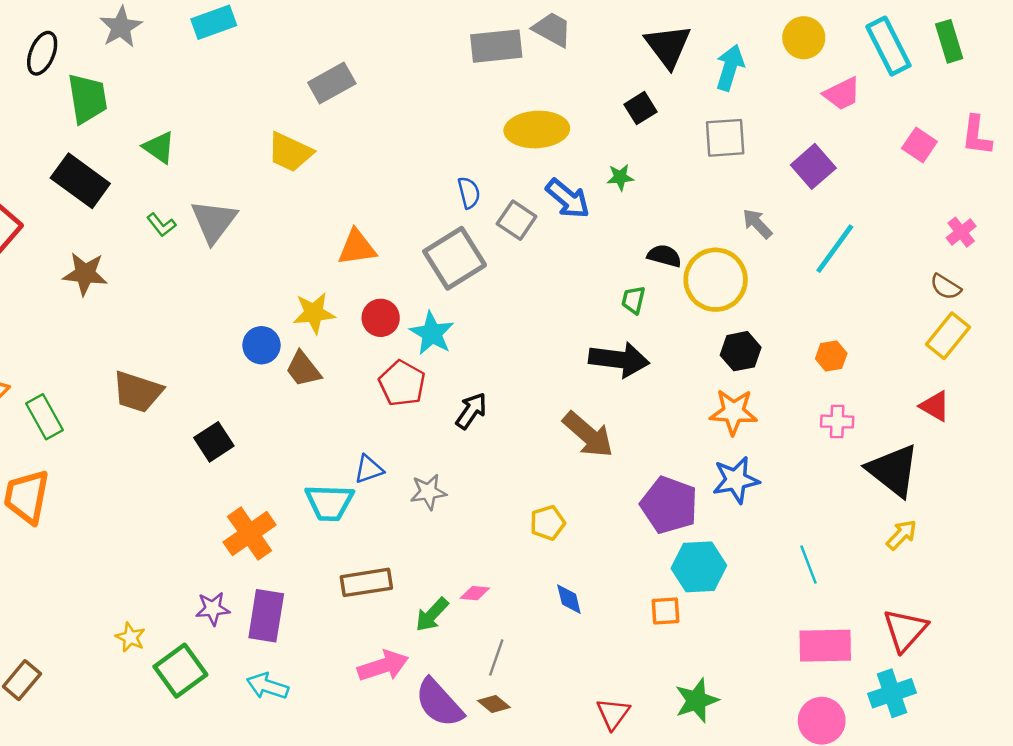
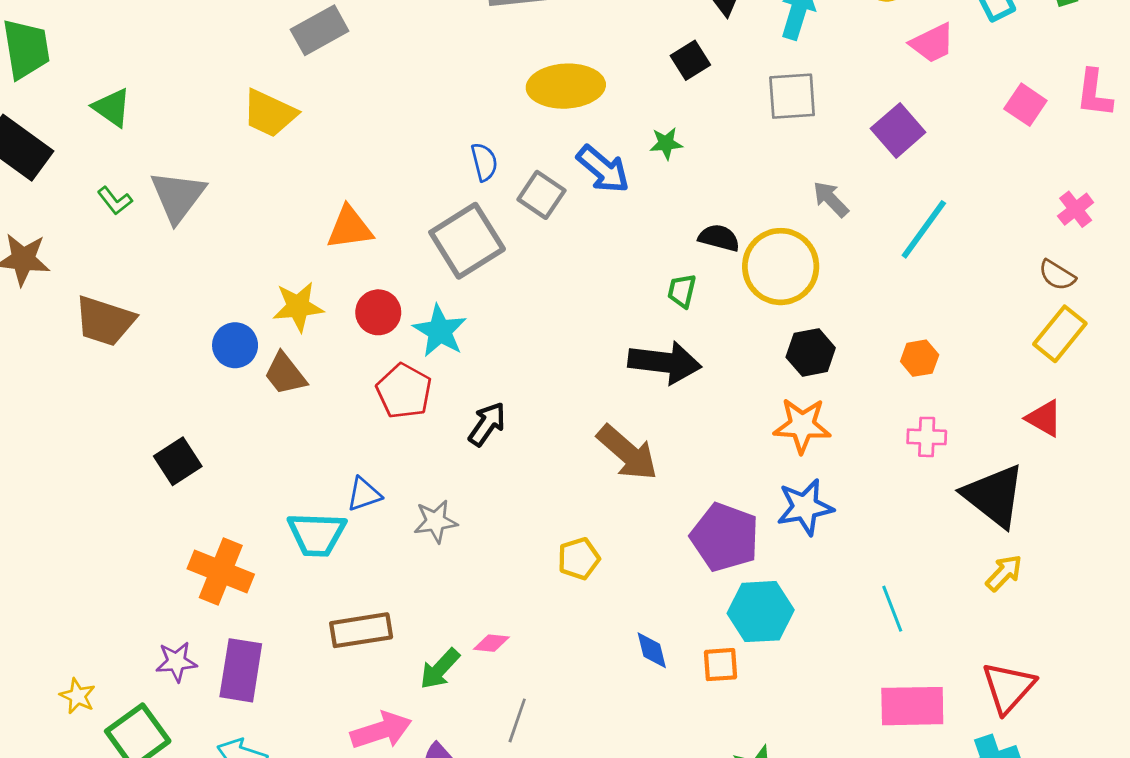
brown trapezoid: (138, 392) -> (105, 321), moved
orange cross: (250, 534) -> (221, 572), turned -33
blue diamond: (569, 599) -> (652, 650), moved

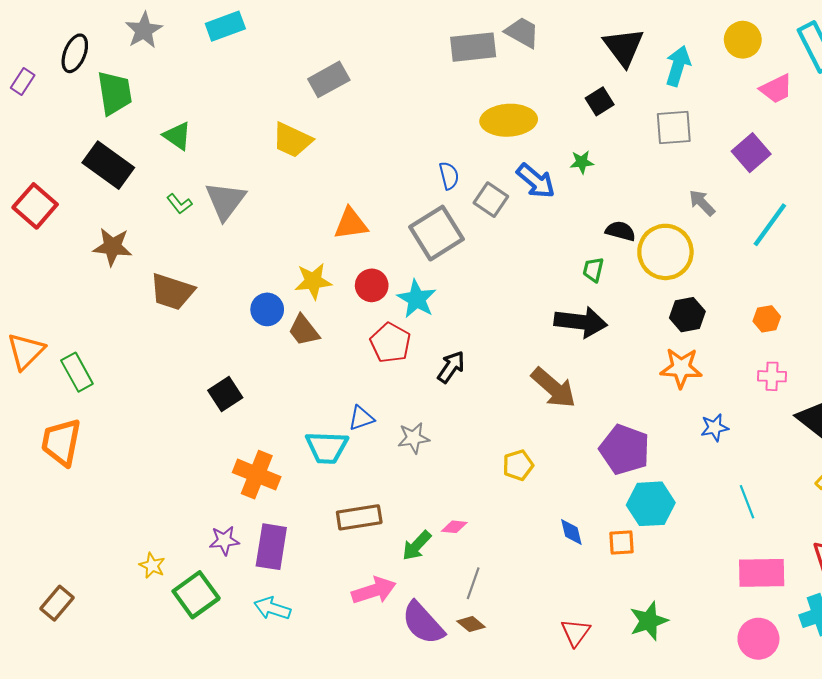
blue star: (805, 507) -> (715, 428), moved, size x0.7

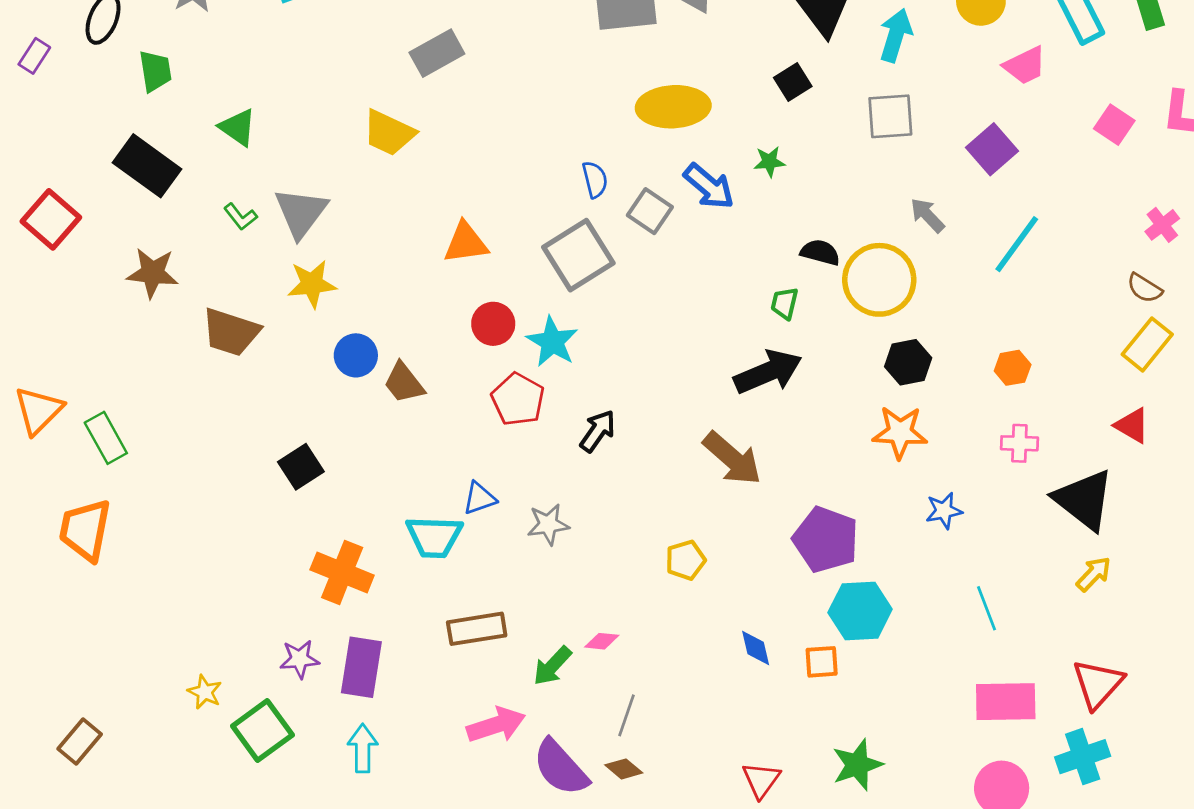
green trapezoid: (115, 93) -> (155, 71), size x0.7
yellow star: (313, 281) -> (312, 284), moved
black arrow: (581, 322) -> (768, 372), turned -30
cyan arrow: (272, 608) -> (363, 748), turned 72

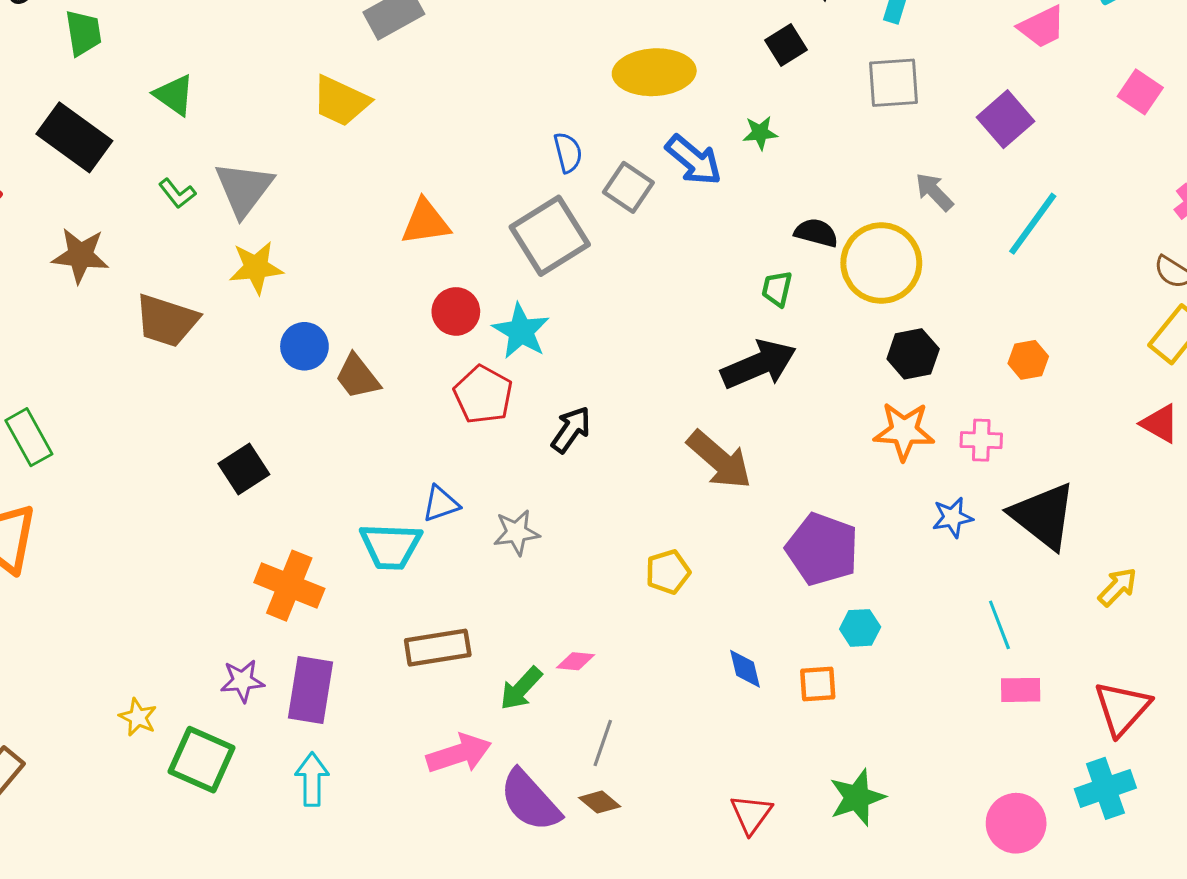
pink cross: (1019, 443) -> (981, 440), moved
black triangle: (1084, 500) -> (1043, 516), moved
cyan hexagon: (860, 611) -> (860, 628), size x0.6
pink rectangle: (1006, 702) -> (1021, 690), moved, size x0.6
green square: (262, 730) -> (201, 760), turned -30

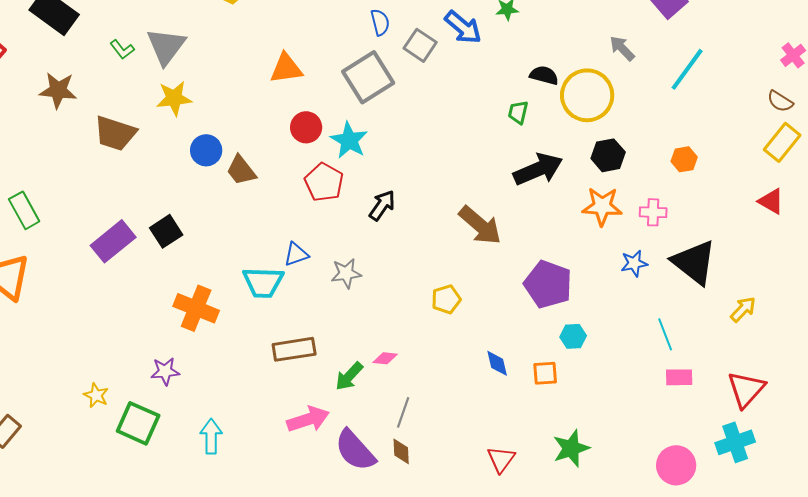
black arrow: (759, 364) -> (538, 169), moved
purple rectangle: (310, 690) -> (113, 241), moved, turned 42
brown diamond: (600, 802) -> (401, 451), turned 48

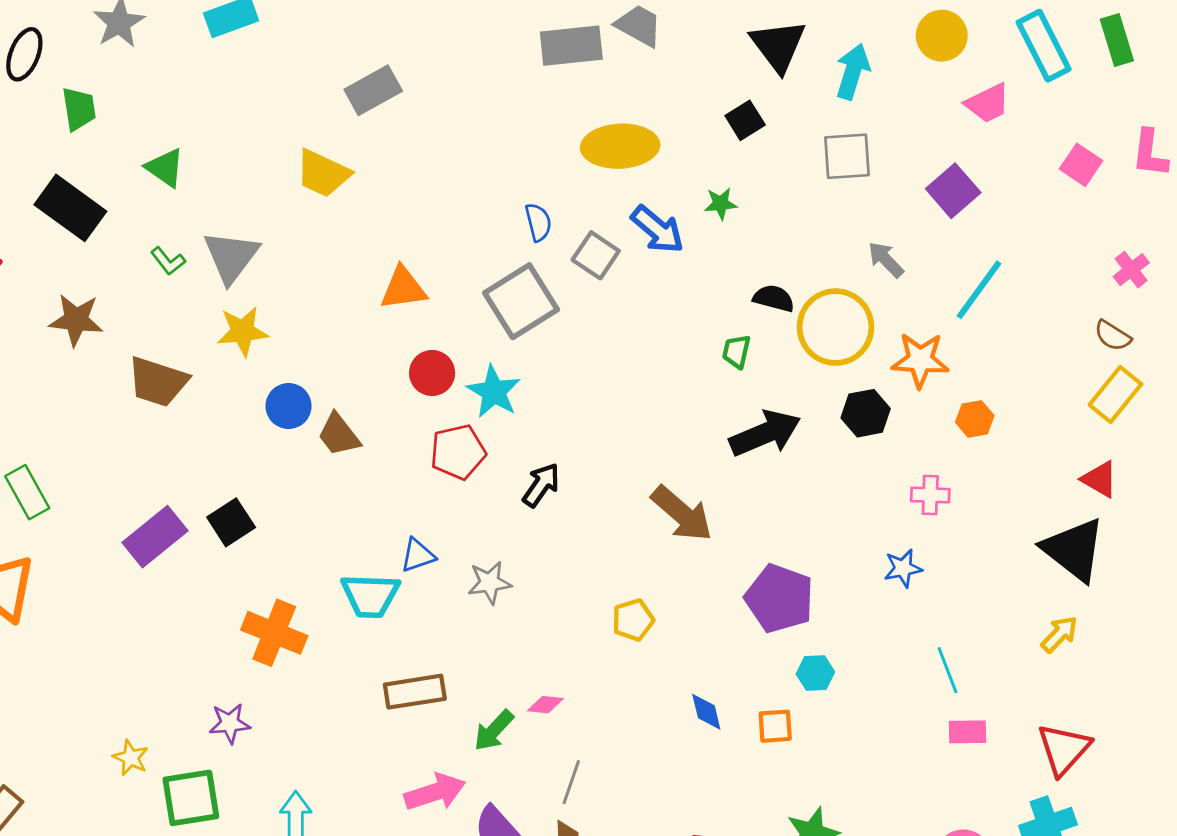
red pentagon: (324, 182) -> (458, 452), turned 30
orange star: (602, 206) -> (920, 360), moved
black triangle: (694, 262) -> (1074, 550), moved
green square: (138, 423) -> (191, 798), turned -33

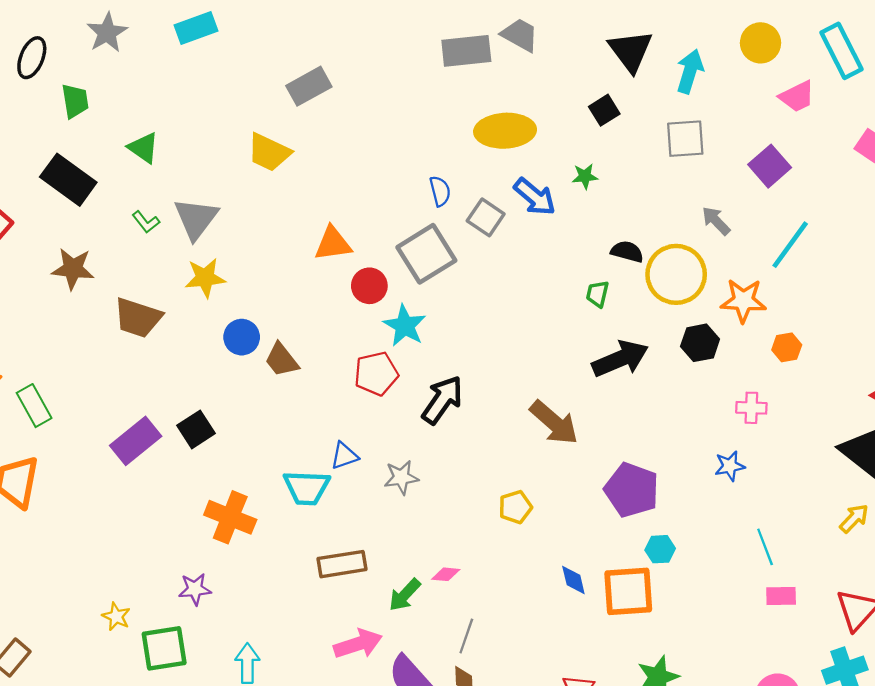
red circle: (432, 373) -> (369, 286), moved
black arrow: (541, 485) -> (442, 400), size x1.4
orange square: (775, 726) -> (628, 591), size x1.8

